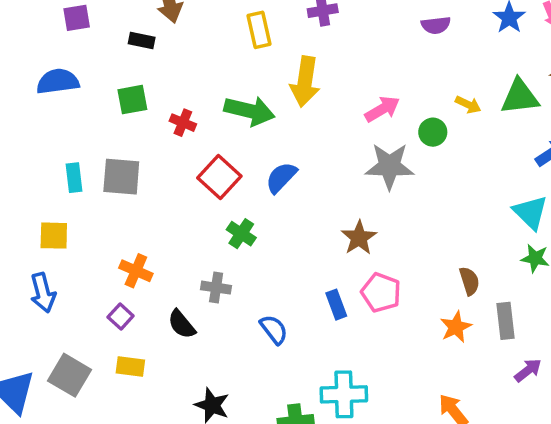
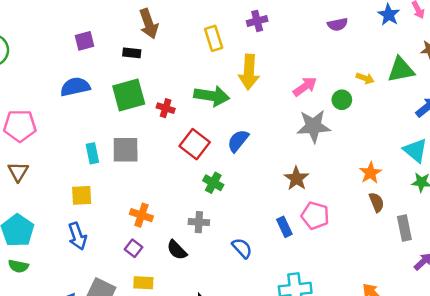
green square: (132, 100) -> (129, 95), size x1.5
orange star: (456, 327) -> (370, 173), moved

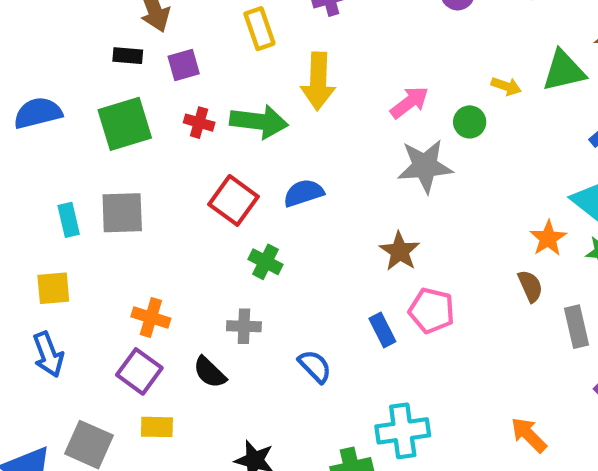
purple square: (85, 41) -> (184, 65), moved
red cross: (166, 108) -> (199, 123), moved
blue semicircle: (238, 141) -> (304, 193), turned 35
orange star: (370, 173) -> (548, 238), moved
purple square: (133, 248) -> (139, 371), size x1.5

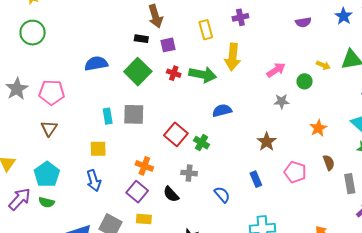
green square: (125, 124) -> (138, 72), turned -32
gray star: (425, 166) -> (282, 101), size x0.6
red square: (233, 200) -> (176, 134), moved
orange star: (548, 238) -> (318, 128), moved
pink pentagon: (432, 311) -> (295, 172), moved

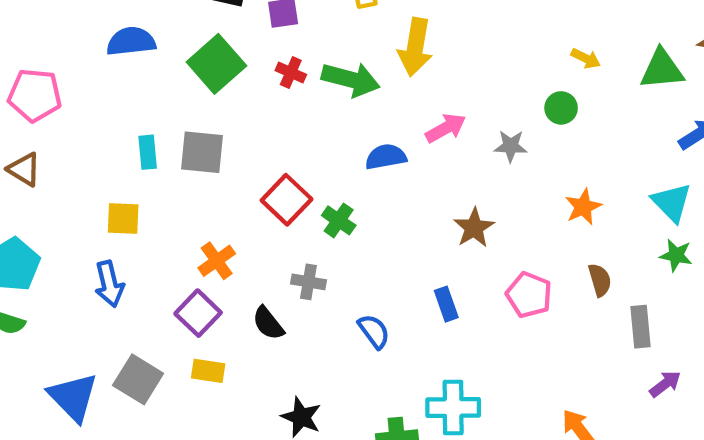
yellow arrow: (323, 65) -> (586, 58), moved
pink arrow: (276, 70) -> (446, 128), moved
brown triangle: (49, 128) -> (24, 169), turned -36
orange cross: (144, 166) -> (217, 261), turned 30

